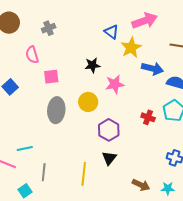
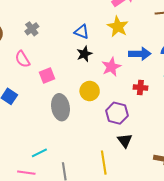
blue triangle: (111, 32) -> (82, 32), moved
blue arrow: (152, 69) -> (140, 54), moved
red cross: (148, 117) -> (140, 88), moved

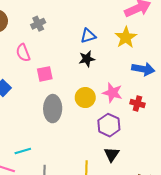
blue triangle: (82, 32) -> (88, 36), turned -49
pink star: (111, 67) -> (112, 93), moved, turned 30

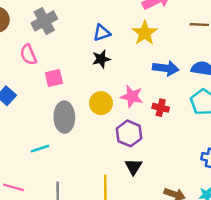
gray cross: (38, 24) -> (44, 21), size x1.5
cyan line: (23, 151) -> (40, 149), moved

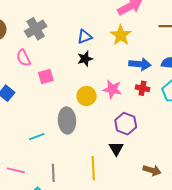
red cross: (161, 108) -> (142, 88), moved
gray ellipse: (64, 117) -> (67, 120), moved
purple hexagon: (129, 133) -> (126, 124), moved

